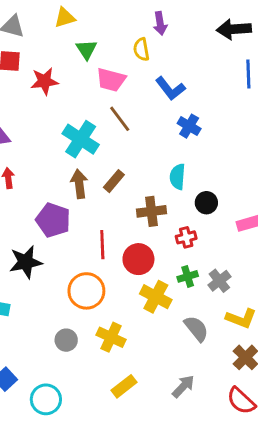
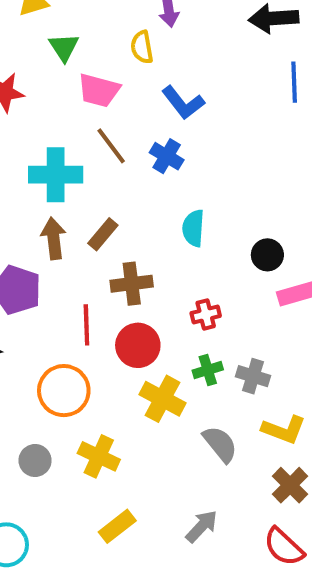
blue cross: (189, 126) -> (167, 156), moved
cyan cross: (81, 139) -> (56, 175), turned -33
black circle: (206, 203) -> (267, 255), moved
brown cross: (151, 211) -> (132, 284), moved
gray cross: (219, 281) -> (253, 376), turned -35

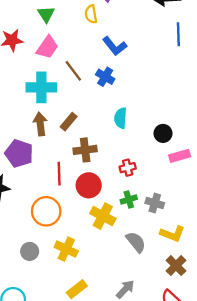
pink trapezoid: (99, 90) -> (47, 47), moved, turned -70

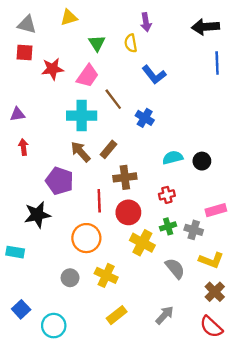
green triangle: (46, 14) -> (97, 43), moved
blue cross: (105, 77) -> (145, 118), moved
cyan semicircle: (121, 118) -> (173, 158), moved, turned 72
brown arrow: (40, 124) -> (81, 152), turned -35
pink rectangle: (180, 156) -> (216, 210), moved

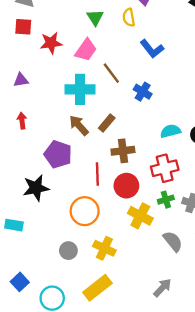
purple triangle: (18, 114) -> (21, 80), moved
red cross: (167, 195) -> (165, 168), size x1.6
yellow rectangle: (117, 315) -> (97, 288), moved, size x1.4

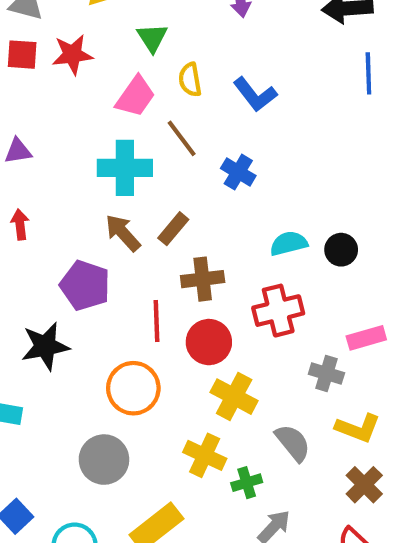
yellow semicircle: (129, 17) -> (190, 80), moved
red star: (51, 43) -> (72, 55), moved
green cross: (166, 200) -> (247, 483), moved
yellow cross: (104, 248) -> (205, 455), moved
gray circle: (68, 251) -> (104, 460), size x1.5

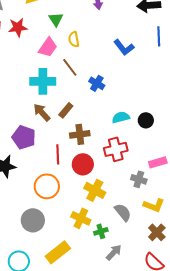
blue L-shape: (255, 94) -> (124, 47), moved

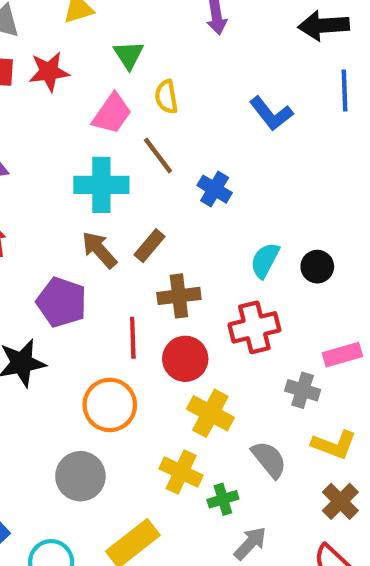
cyan semicircle: (121, 117) -> (265, 260), turned -48

